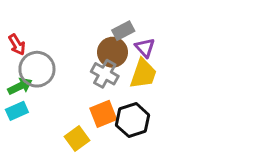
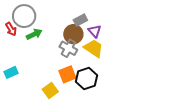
gray circle: (37, 69) -> (24, 16), moved
yellow trapezoid: (143, 74) -> (94, 48), turned -75
green arrow: (20, 86) -> (34, 34), moved

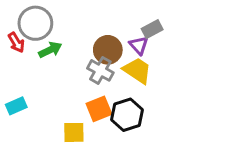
gray rectangle: (80, 20) -> (152, 29), moved
yellow square: (50, 91) -> (74, 132), turned 35

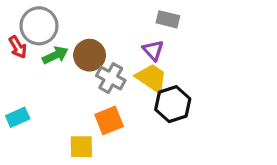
gray rectangle: (152, 29) -> (168, 19), moved, turned 42
brown circle: (108, 50) -> (90, 55), moved
black hexagon: (127, 115) -> (173, 104), moved

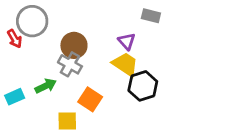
gray rectangle: (168, 19) -> (151, 16), moved
green arrow: (55, 55) -> (46, 86), moved
gray cross: (111, 78) -> (70, 64), moved
orange square: (109, 120) -> (90, 99), turned -35

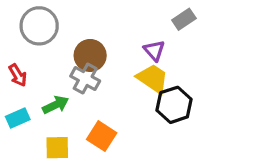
gray rectangle: (151, 16) -> (184, 19), turned -48
red arrow: (15, 39) -> (18, 75), moved
orange square: (90, 99) -> (102, 136), moved
yellow square: (67, 121) -> (57, 148), moved

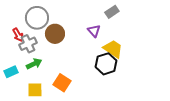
gray circle: (39, 26) -> (37, 18), moved
red arrow: (18, 75) -> (18, 35), moved
gray cross: (85, 79) -> (28, 44), moved, turned 36
yellow trapezoid: (153, 79) -> (113, 49), moved

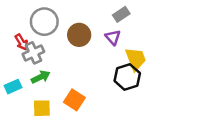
gray rectangle: (112, 12) -> (121, 14), moved
brown circle: (55, 34) -> (79, 35), moved
yellow trapezoid: (113, 49) -> (136, 59), turned 35

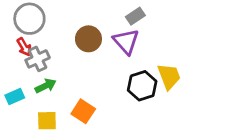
gray circle: (44, 22) -> (29, 19), moved
purple triangle: (113, 37) -> (126, 42), size x1.5
yellow trapezoid: (136, 59) -> (169, 76), moved

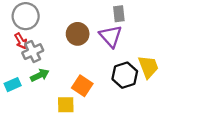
gray rectangle: (135, 16) -> (119, 14), turned -63
orange square: (83, 111) -> (82, 86), moved
yellow square: (47, 121) -> (66, 105), moved

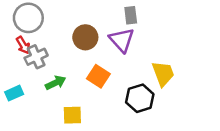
green arrow: (40, 75) -> (56, 83), moved
black hexagon: (125, 75) -> (140, 98), moved
orange square: (82, 86) -> (98, 76), moved

